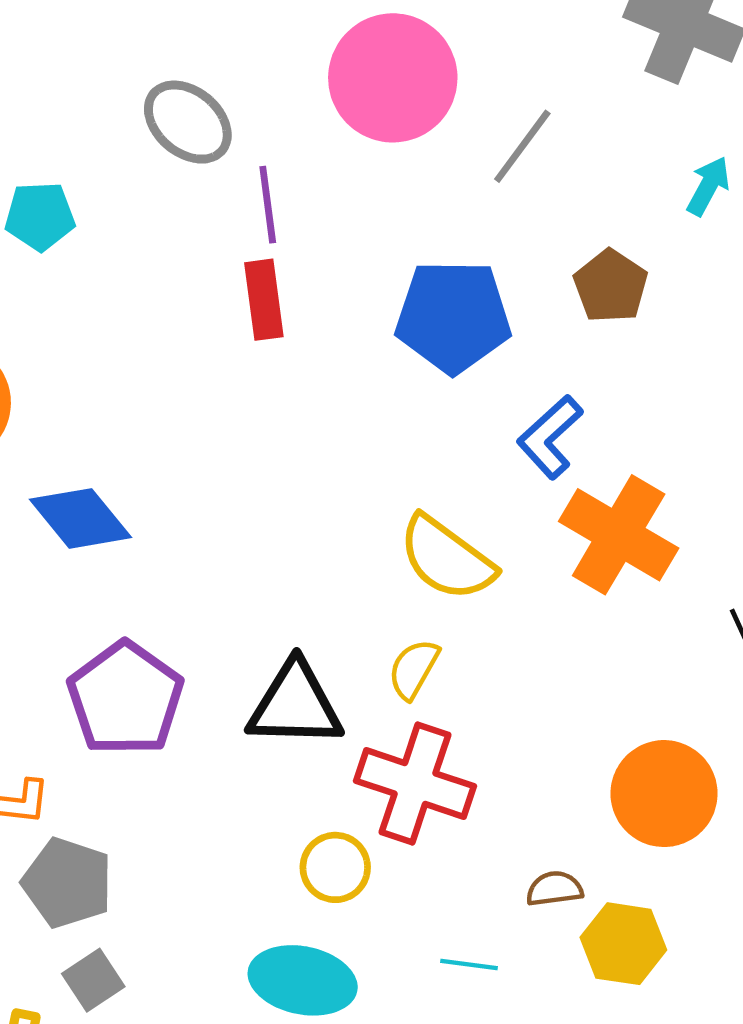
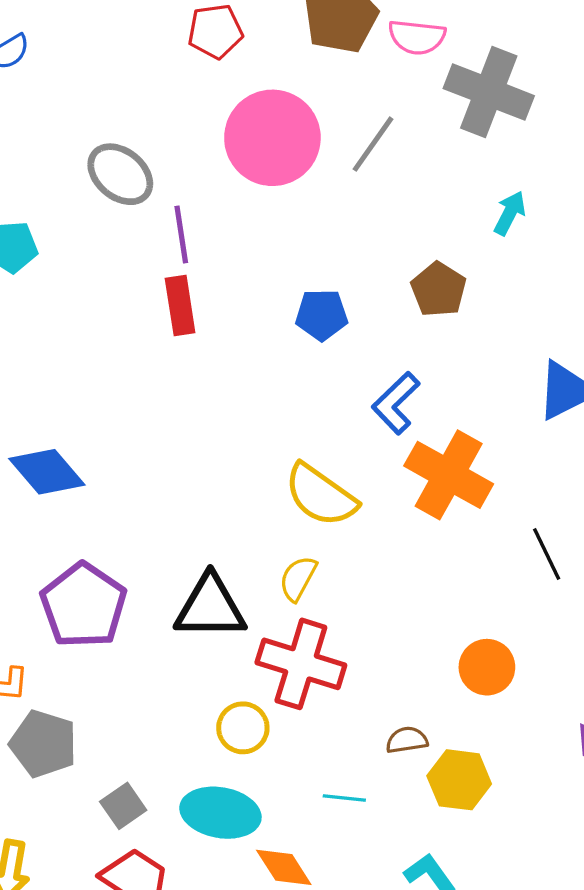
gray line: (522, 146) -> (373, 144), moved
blue pentagon: (453, 316) -> (322, 315), size x0.6
orange circle: (664, 794) -> (487, 667), size x0.7
gray square: (93, 980) -> (123, 806), moved

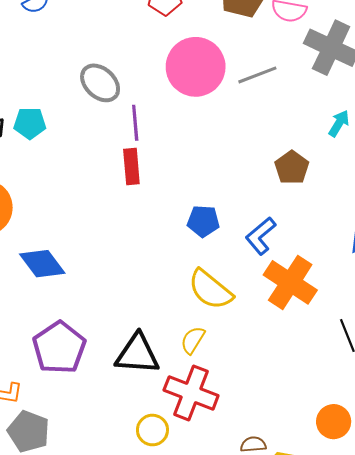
gray line: (373, 144) -> (257, 75), turned 30
blue pentagon: (322, 315) -> (203, 221), moved
orange circle: (487, 667) -> (334, 422), moved

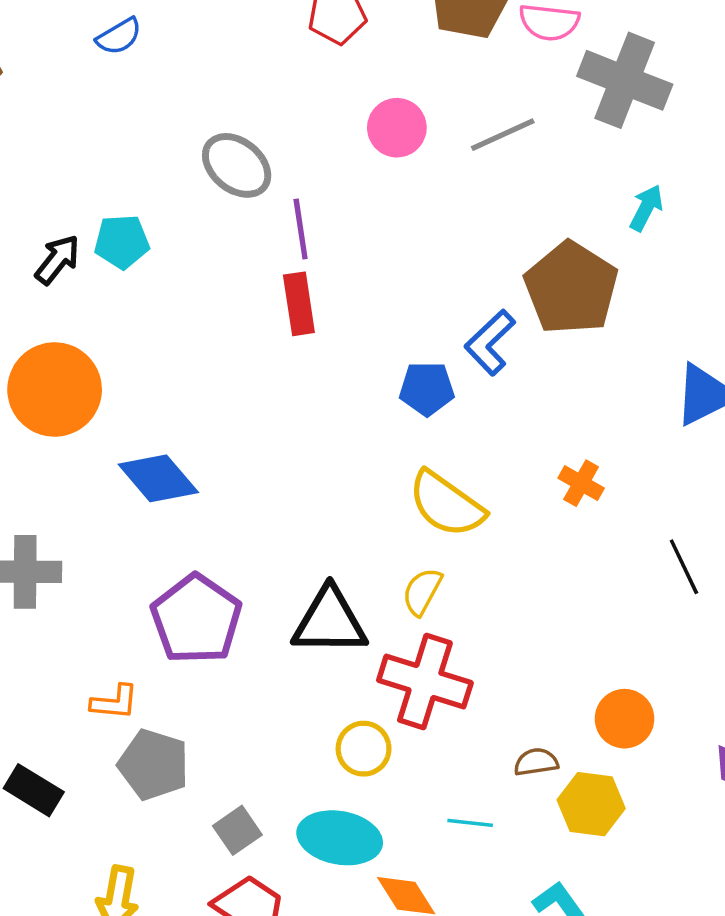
pink circle: (196, 67) -> (397, 128), size x0.6
brown pentagon: (292, 168) -> (571, 288), size x1.6
blue L-shape: (261, 236) -> (490, 342), moved
orange cross: (290, 282) -> (581, 483), size x0.5
orange circle: (334, 422) -> (625, 719), moved

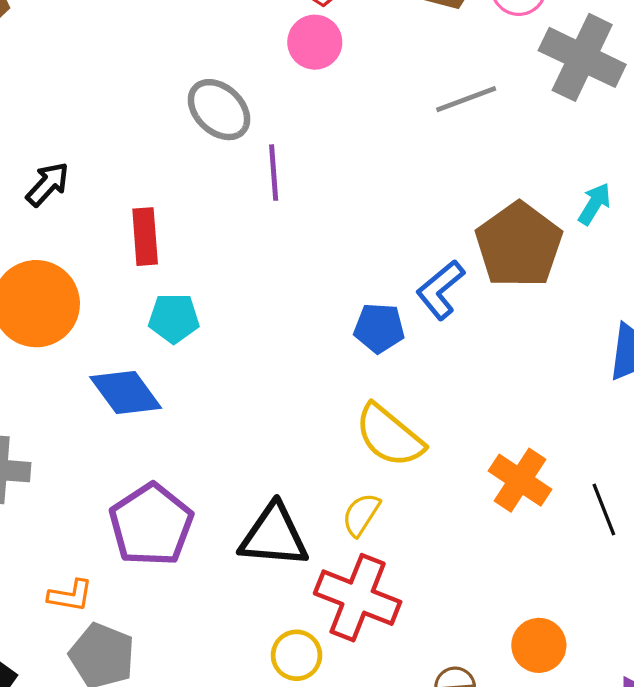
pink circle: (397, 128) -> (315, 42), moved
cyan arrow: (646, 208) -> (594, 204), moved
cyan pentagon: (122, 242) -> (174, 318), moved
red rectangle: (299, 304) -> (145, 237), moved
orange cross: (581, 483) -> (520, 480), moved, size x1.5

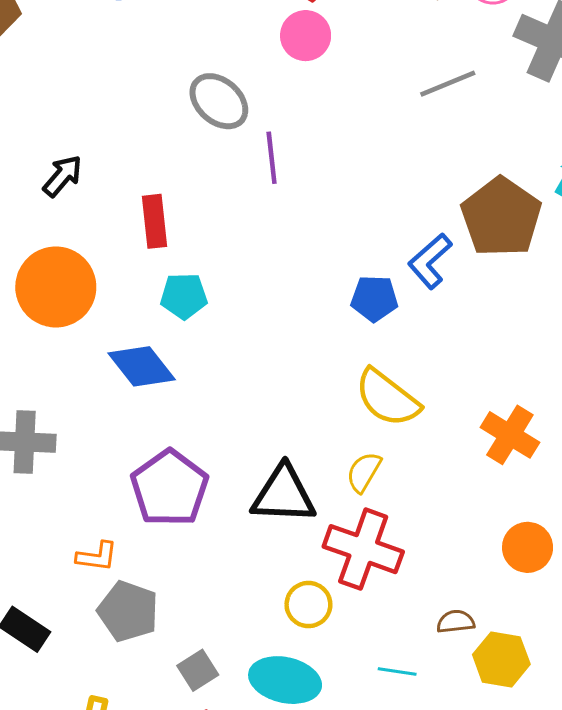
orange circle: (539, 645) -> (528, 547), moved

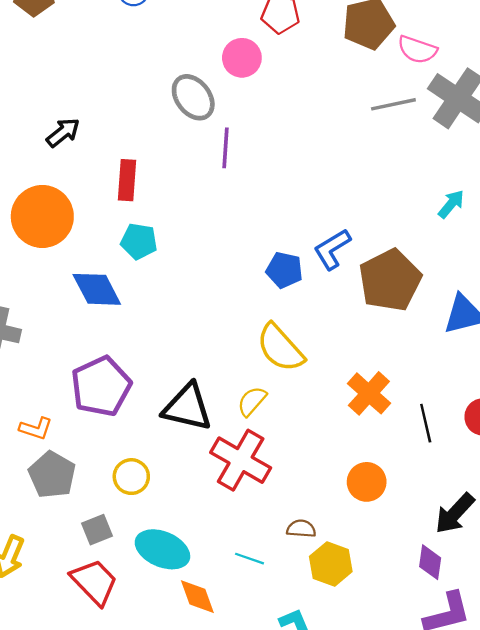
pink circle: (306, 36) -> (242, 58), moved
gray line: (448, 84) -> (393, 104), moved
brown pentagon: (501, 217) -> (390, 280), moved
yellow circle: (308, 605) -> (131, 477), moved

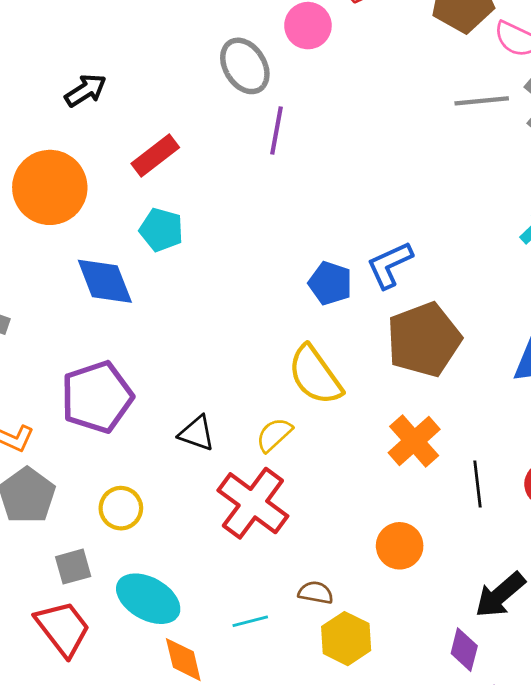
red rectangle: (127, 180) -> (155, 155), turned 42
brown pentagon: (390, 280) -> (424, 340), moved
black triangle: (187, 407) -> (197, 433), size x0.6
cyan line: (249, 559) -> (250, 621), turned -40

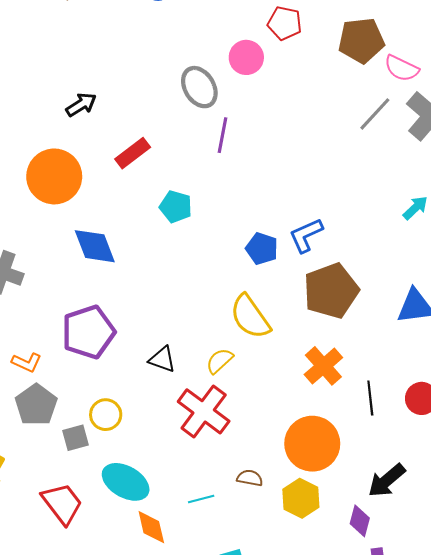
gray line: (482, 101) -> (375, 114), turned -42
cyan pentagon: (161, 230) -> (176, 207), moved
orange circle: (400, 546) -> (312, 444), size x1.6
gray square: (73, 567) -> (76, 438), moved
yellow hexagon: (346, 639) -> (301, 498), moved

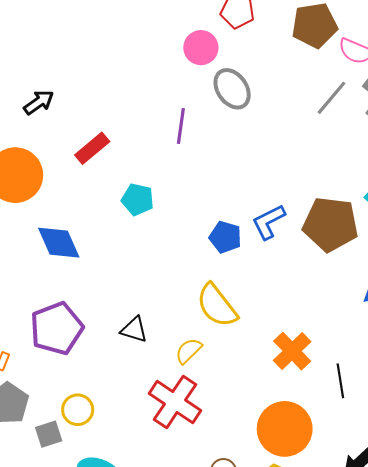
gray ellipse: (199, 87) -> (232, 89), moved
brown pentagon: (331, 291) -> (330, 224), moved, turned 30
black triangle: (162, 359) -> (134, 330), moved

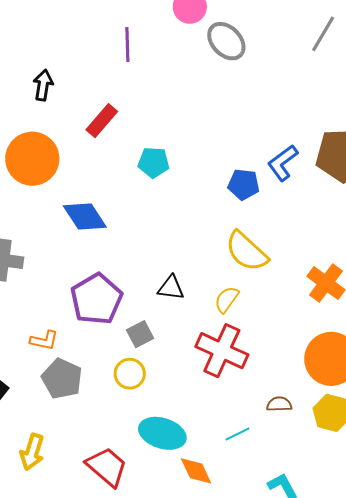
black arrow: (39, 102) -> (43, 85), turned -36
purple line: (181, 126) -> (127, 44), moved
gray square: (49, 434) -> (140, 334), moved

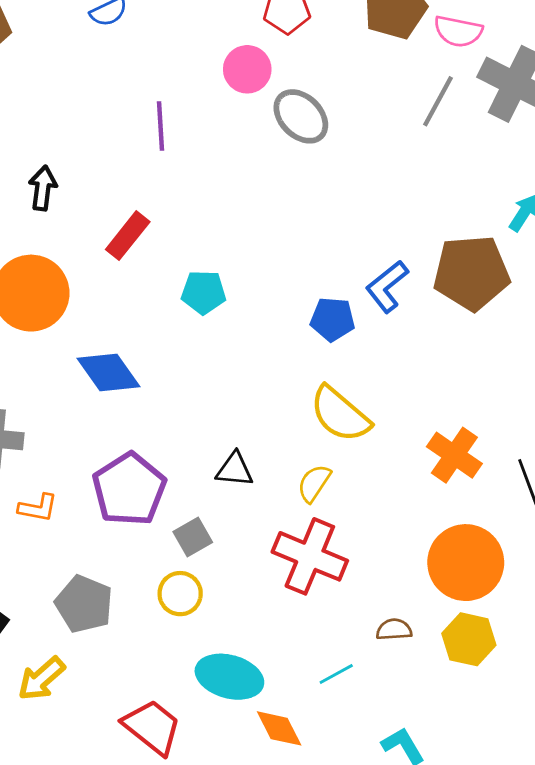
orange L-shape: (44, 340) -> (38, 508), moved
yellow arrow: (32, 452) -> (41, 679), moved, turned 33

